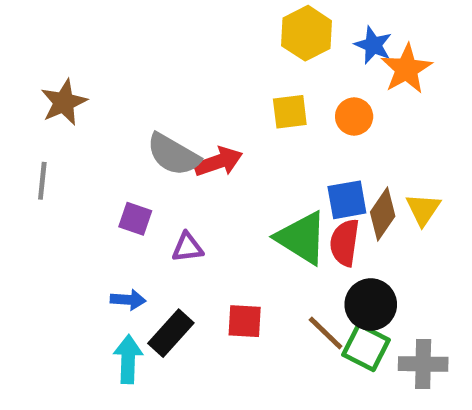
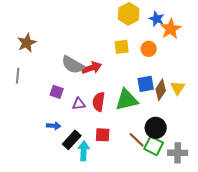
green triangle: (302, 238) -> (127, 100), turned -45
red semicircle: (345, 243) -> (99, 102), moved
cyan arrow: (128, 359) -> (84, 151), moved

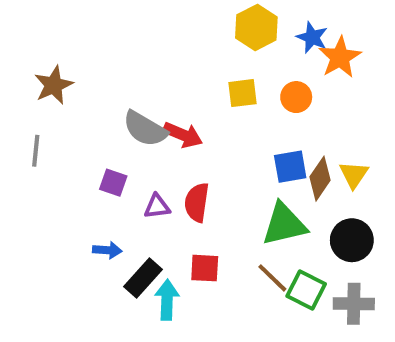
red arrow: (92, 68) -> (183, 135), turned 42
green triangle: (127, 100) -> (284, 224), moved
black circle: (156, 128) -> (352, 240), moved

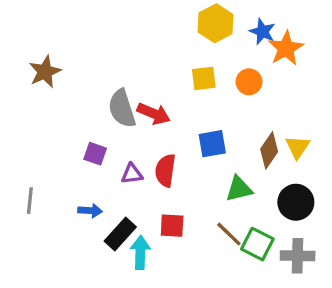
gray semicircle: (145, 129) -> (122, 109), turned 42
gray line: (36, 151) -> (30, 201), moved
blue square: (290, 167) -> (212, 144), moved
green triangle: (284, 224) -> (239, 189), size x0.7

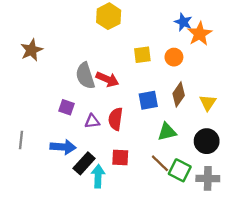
yellow hexagon: (216, 23) -> (109, 16), moved
brown diamond: (269, 150) -> (179, 94), moved
blue arrow: (90, 211) -> (63, 147), size x1.5

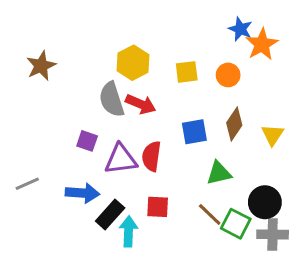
yellow hexagon: (109, 16) -> (133, 63), moved
purple triangle: (92, 121) -> (121, 159), size x1.6
gray line: (21, 140) -> (27, 184), turned 60
black circle: (207, 141) -> (265, 202), moved

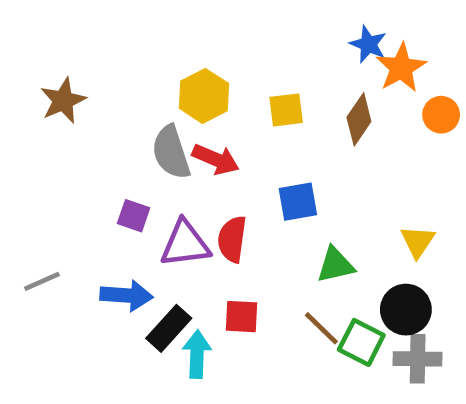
orange circle: (228, 75) -> (441, 115), moved
brown diamond: (234, 124) -> (359, 119), moved
yellow triangle: (273, 135) -> (418, 241), moved

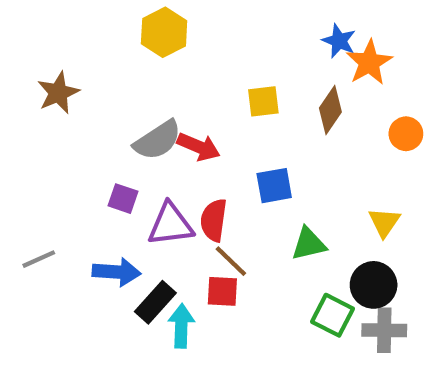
yellow hexagon: (204, 96) -> (164, 32), moved
orange circle: (441, 115) -> (406, 134), moved
gray semicircle: (171, 152) -> (158, 140), turned -105
brown line: (321, 328) -> (231, 261), moved

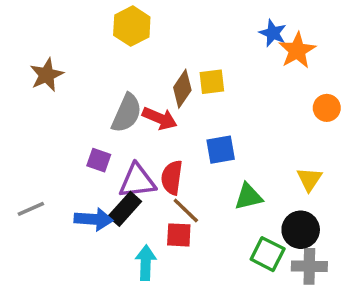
brown diamond: (330, 110) -> (182, 89), moved
gray semicircle: (158, 140) -> (127, 113), turned -33
black rectangle: (155, 302) -> (125, 209), moved

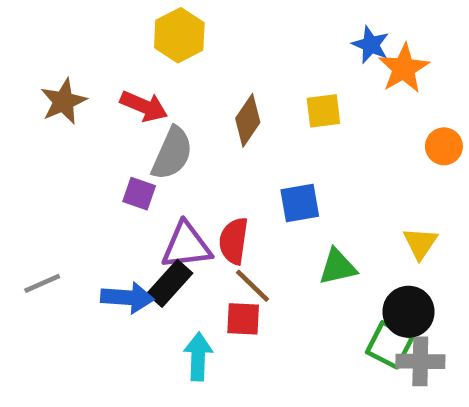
yellow square: (212, 82) -> (323, 111), moved
red arrow: (160, 118) -> (144, 106), moved
purple square: (99, 160) -> (139, 194), moved
green square: (268, 254) -> (390, 345), moved

